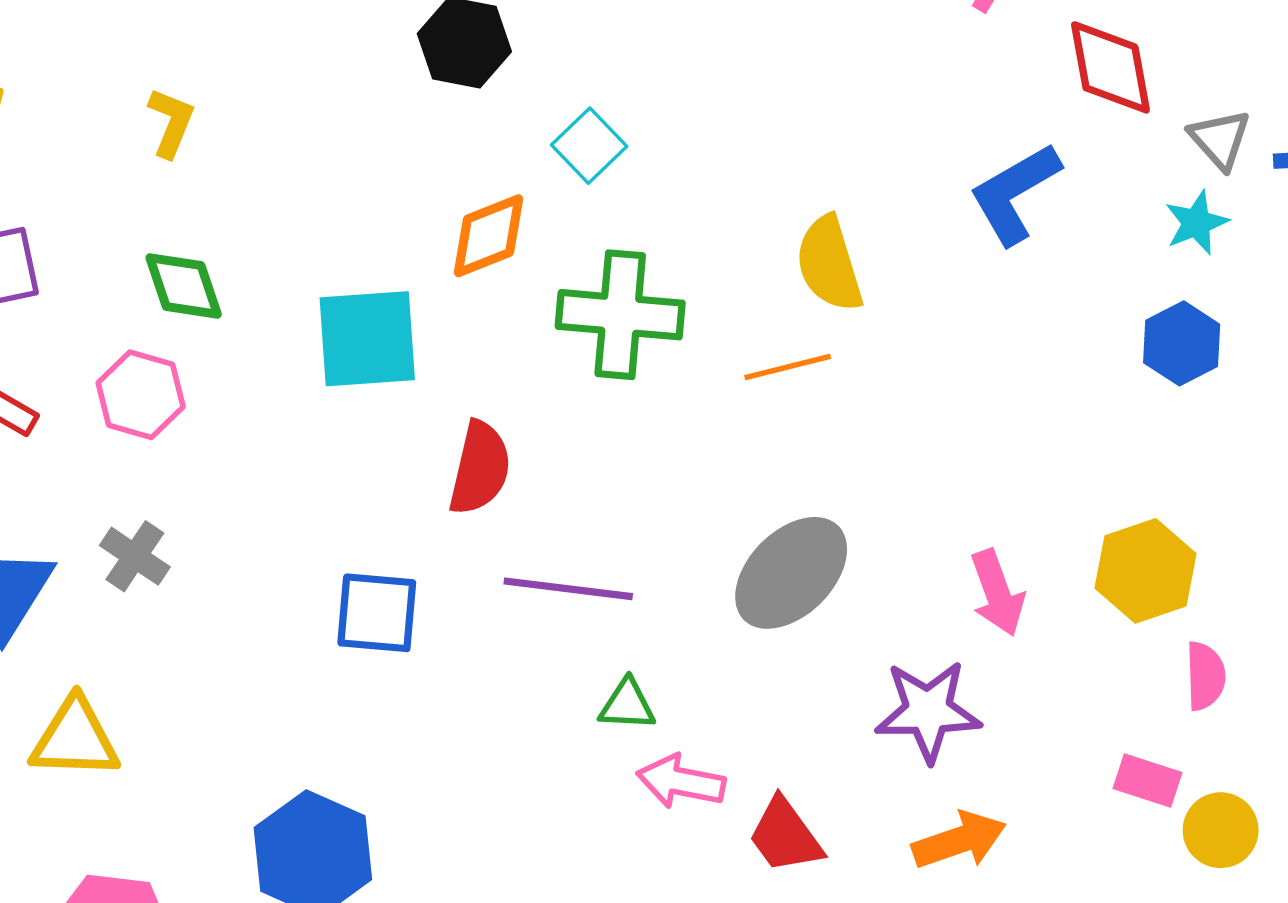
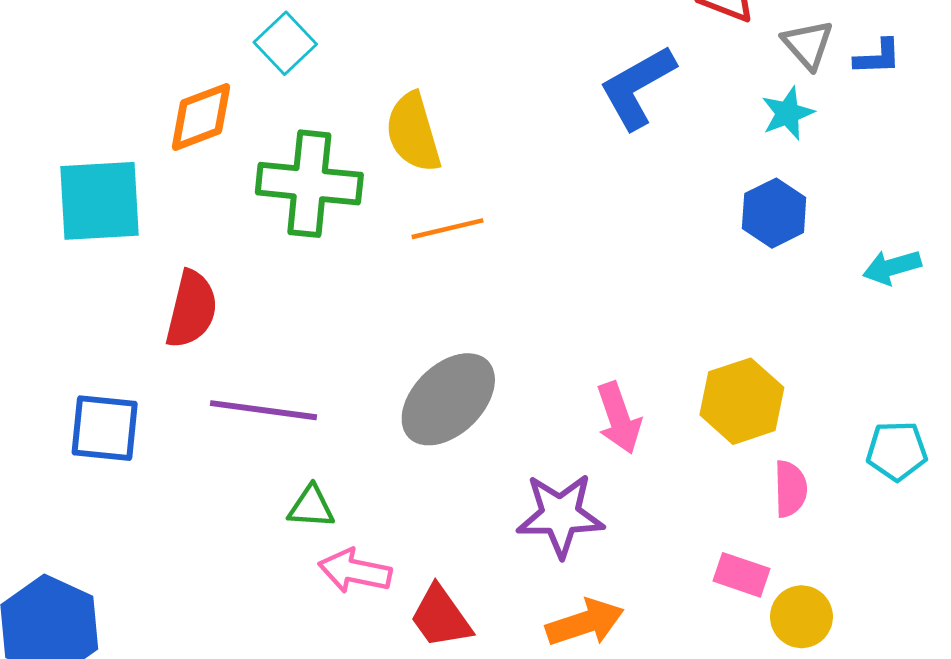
yellow semicircle: (829, 264) -> (413, 132), moved

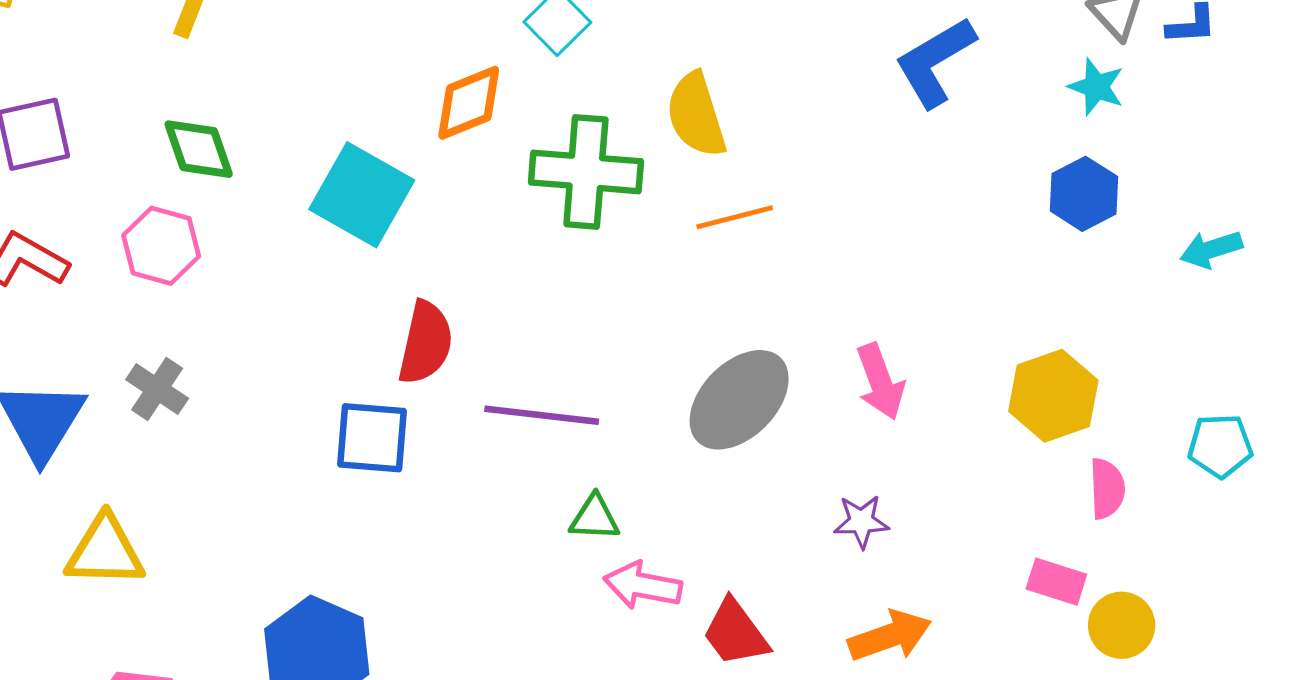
cyan star: (788, 113) -> (1096, 87), turned -30
cyan square: (100, 201) -> (362, 195), turned 34
red semicircle: (191, 309) -> (426, 343), moved
pink arrow: (619, 418) -> (880, 382), moved
purple star: (560, 515) -> (861, 521), size x0.6

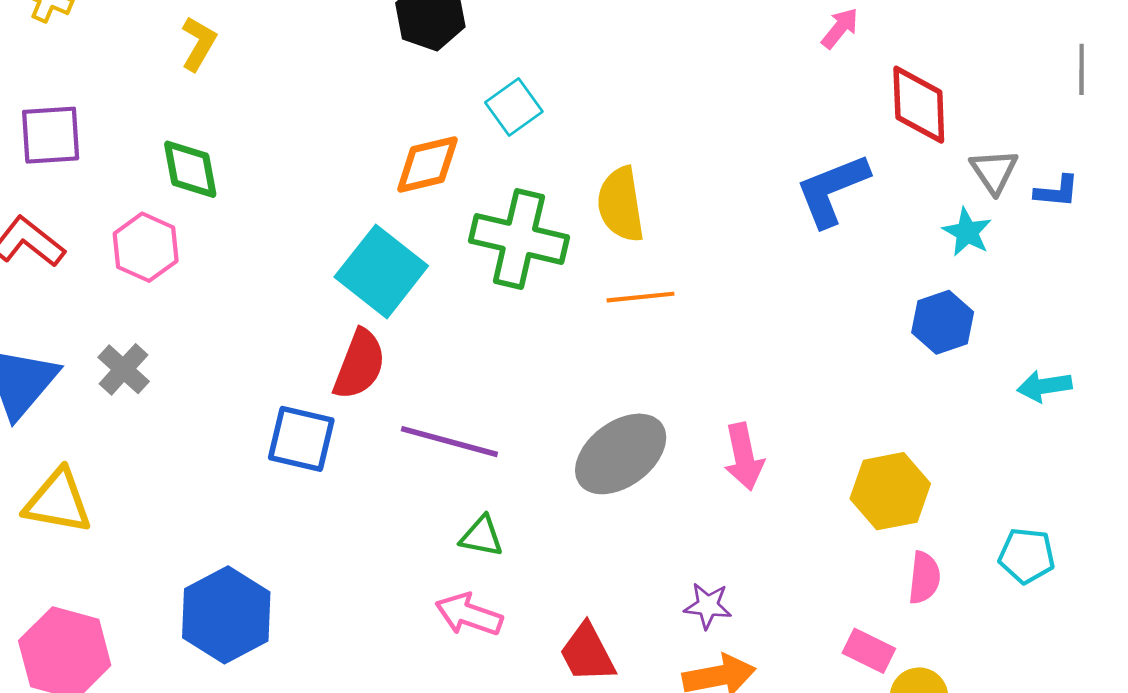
cyan square: (362, 195) -> (381, 271), moved
purple star: (861, 521) -> (708, 606), moved
pink arrow: (643, 585) -> (469, 615), moved

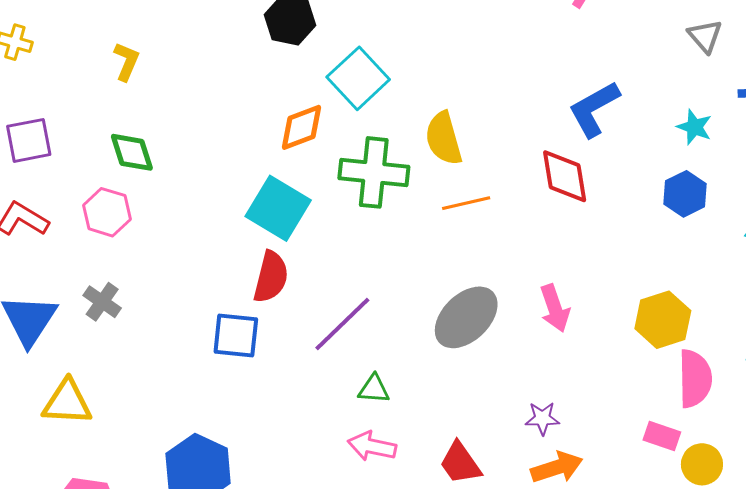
red diamond: (919, 105) -> (565, 176), moved
cyan square: (514, 107) -> (358, 78), size x1.5
gray triangle: (994, 171) -> (705, 36), moved
purple line: (449, 442) -> (342, 324), turned -52
pink semicircle: (924, 578) -> (695, 379), size x1.5

